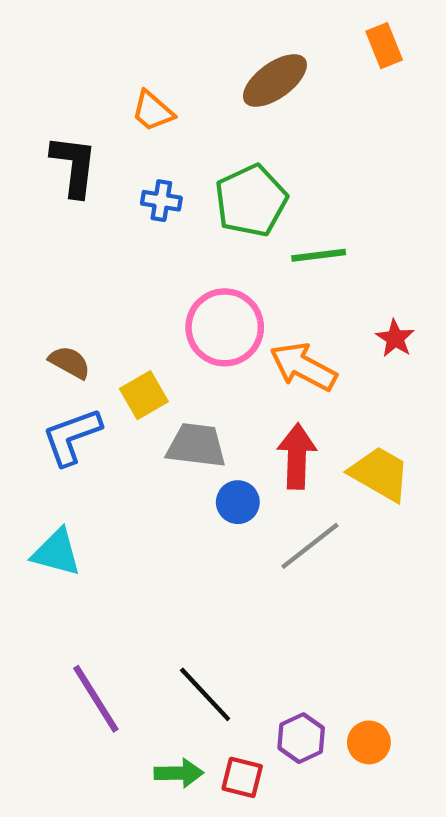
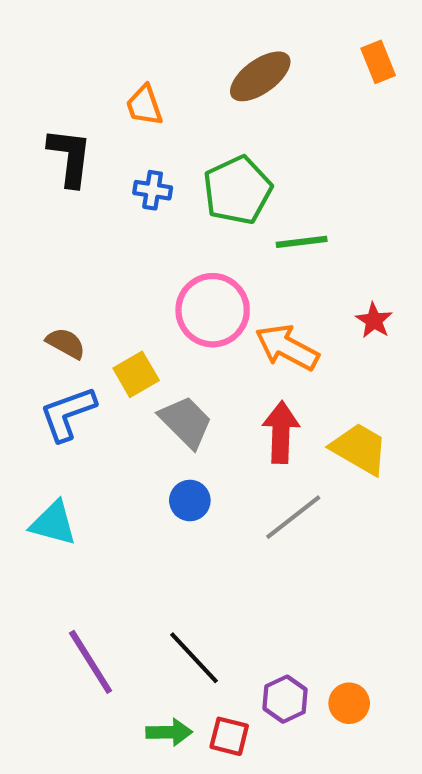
orange rectangle: (384, 46) -> (378, 62), moved
orange trapezoid: (153, 111) -> (144, 105), turned 30
gray trapezoid: (196, 445) -> (186, 422), turned 38
blue circle: (238, 502) -> (190, 500), moved

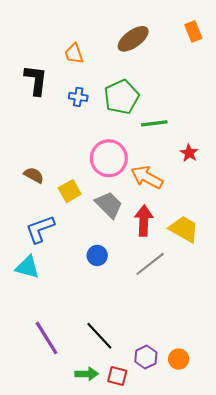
red star: (374, 321) -> (189, 153), moved
blue L-shape: (68, 414) -> (40, 229), moved
gray trapezoid: (186, 422) -> (109, 205), moved

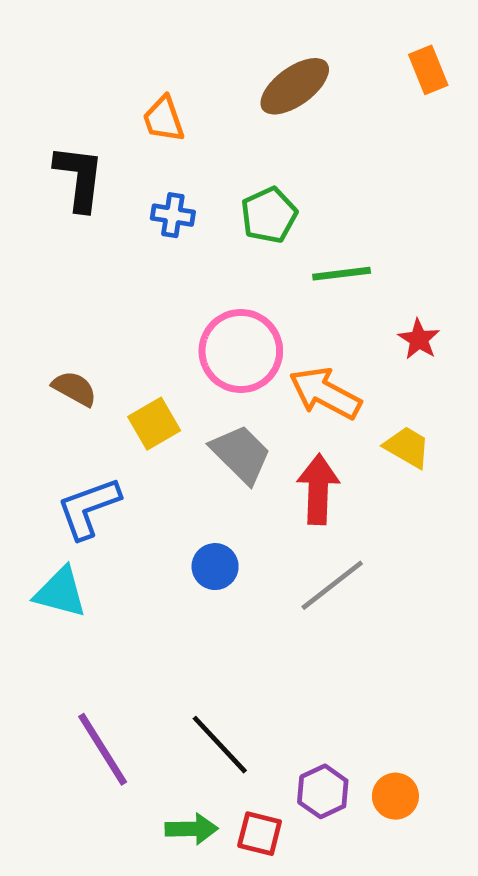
green pentagon: (122, 97) -> (269, 215), size x0.7
yellow trapezoid: (184, 229) -> (407, 447), moved, size x0.7

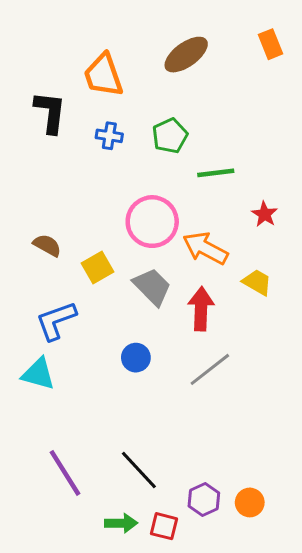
orange trapezoid: (164, 119) -> (103, 75), size x1.5

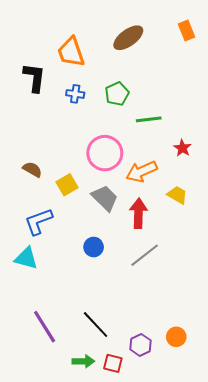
orange arrow: (205, 248) -> (142, 171), turned -52
orange circle: (250, 502) -> (176, 337), moved

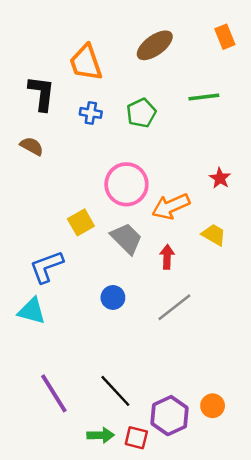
green line: (149, 119) -> (204, 97), moved
brown semicircle: (32, 169) -> (32, 146), moved
red arrow: (138, 213) -> (167, 257), size x0.7
purple hexagon: (141, 345) -> (170, 416), size x1.4

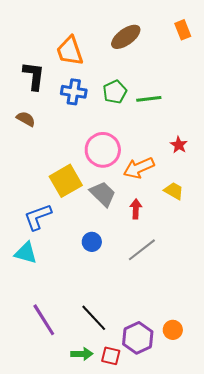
green line: (204, 97) -> (149, 99), moved
blue cross: (91, 113) -> (74, 92), size x1.4
yellow square: (81, 222) -> (66, 181), size x1.5

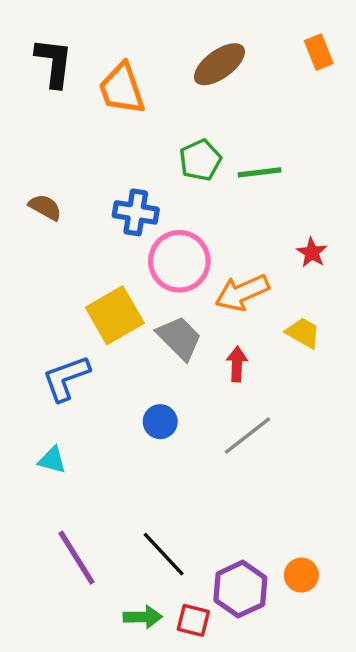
black L-shape: (34, 76) -> (54, 63), moved
blue cross: (74, 92) -> (136, 212), moved
cyan triangle: (26, 253) -> (52, 460), moved, size x0.7

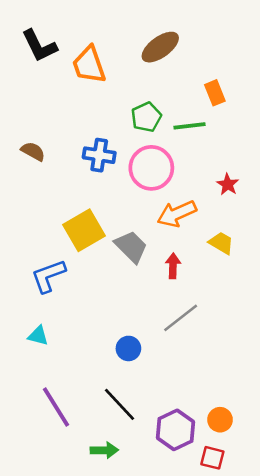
orange rectangle: (319, 52) -> (215, 93), moved
black L-shape: (54, 63) -> (39, 46), turned 147
pink circle: (179, 261) -> (151, 168), moved
blue circle: (160, 422) -> (128, 348), moved
red square: (193, 620) -> (212, 458), moved

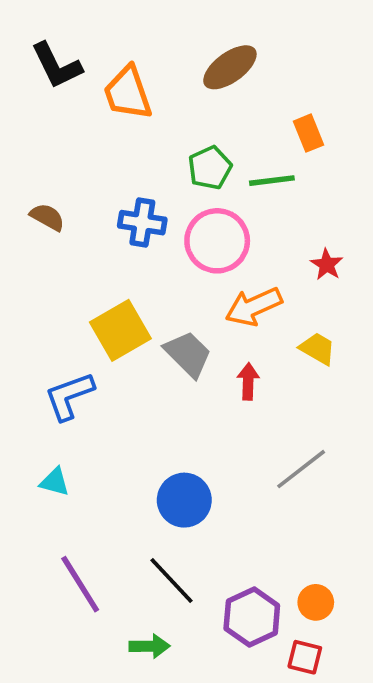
gray line: (181, 318) -> (301, 469), moved
blue circle: (128, 348) -> (184, 500), size x1.5

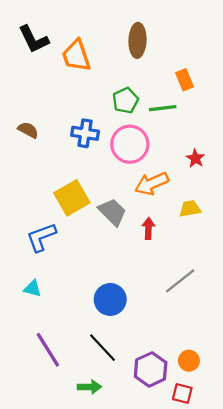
brown ellipse: (230, 67) -> (137, 40), turned -52
yellow trapezoid: (318, 349) -> (190, 209), turned -40

